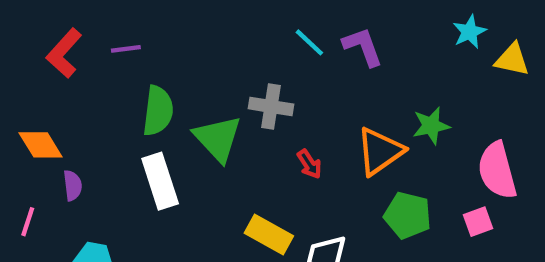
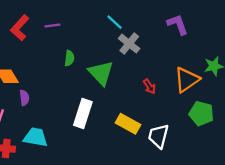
cyan line: (309, 42) -> (114, 22), moved
gray cross: (271, 106) -> (129, 44), moved, turned 30
green semicircle: (158, 111) -> (69, 58), size x0.6
white rectangle: (160, 181) -> (83, 114), moved, turned 36

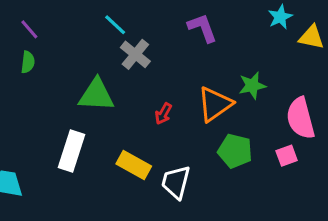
purple line: (52, 26) -> (29, 29), turned 56
green semicircle: (69, 58) -> (28, 62), moved
green triangle: (101, 73) -> (96, 95), turned -44
red arrow: (149, 86) -> (163, 114), turned 63

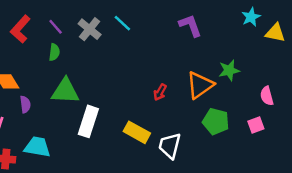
gray cross: (135, 54) -> (90, 29), moved
green triangle: (96, 95) -> (65, 91), moved
pink semicircle: (301, 118) -> (267, 96), size x0.6

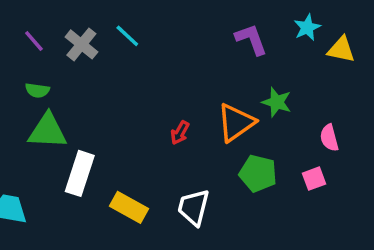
purple L-shape: (190, 26) -> (251, 39), moved
green semicircle: (54, 52) -> (37, 90), moved, turned 91
green star: (229, 70) -> (277, 102), turned 30
yellow rectangle: (137, 132) -> (129, 207), moved

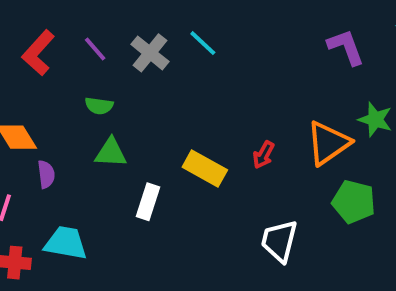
green triangle: (48, 131) -> (111, 153), size x0.7
white rectangle: (80, 173) -> (148, 202), size x0.7
yellow rectangle: (129, 207) -> (205, 168), moved

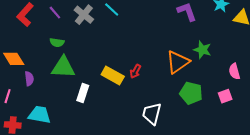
green triangle: (111, 153) -> (63, 67), size x1.4
red arrow: (264, 155) -> (135, 71), moved

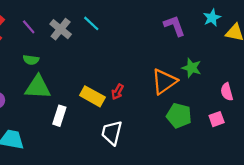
white trapezoid: (152, 114) -> (112, 133), moved

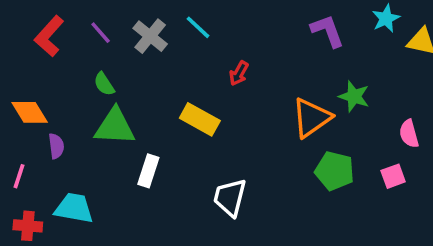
green semicircle: (31, 60) -> (104, 84), turned 49
red arrow: (117, 92) -> (239, 73), moved
yellow rectangle: (92, 96) -> (200, 119), moved

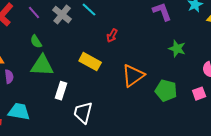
orange triangle: (311, 118) -> (133, 76), moved
white trapezoid: (230, 197) -> (83, 113), moved

